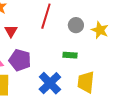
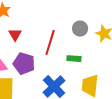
red line: (46, 16) -> (50, 43), moved

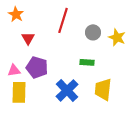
red line: (50, 43) -> (63, 20), moved

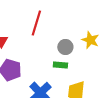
gray circle: (93, 32) -> (65, 47), moved

